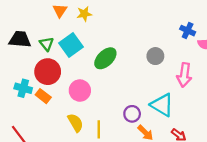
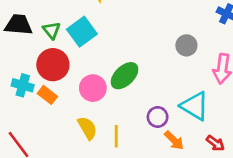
green ellipse: (105, 58) -> (125, 76), moved

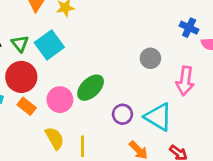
orange rectangle: (47, 95) -> (27, 106), moved
purple circle: (158, 117) -> (122, 114), moved

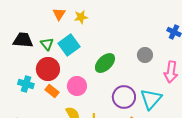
green ellipse: (91, 88) -> (105, 63), moved
purple circle: (122, 114) -> (124, 97), size x1.5
cyan triangle: (158, 117) -> (151, 99), turned 40

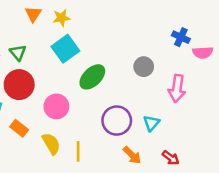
cyan square: (69, 45) -> (65, 49), moved
orange rectangle: (52, 91) -> (19, 128), moved
cyan triangle: (151, 99) -> (151, 123), size x0.6

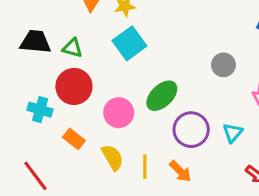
green triangle: (18, 53) -> (72, 48), turned -36
green ellipse: (92, 77) -> (162, 96), moved
orange arrow: (132, 155) -> (180, 171), moved

